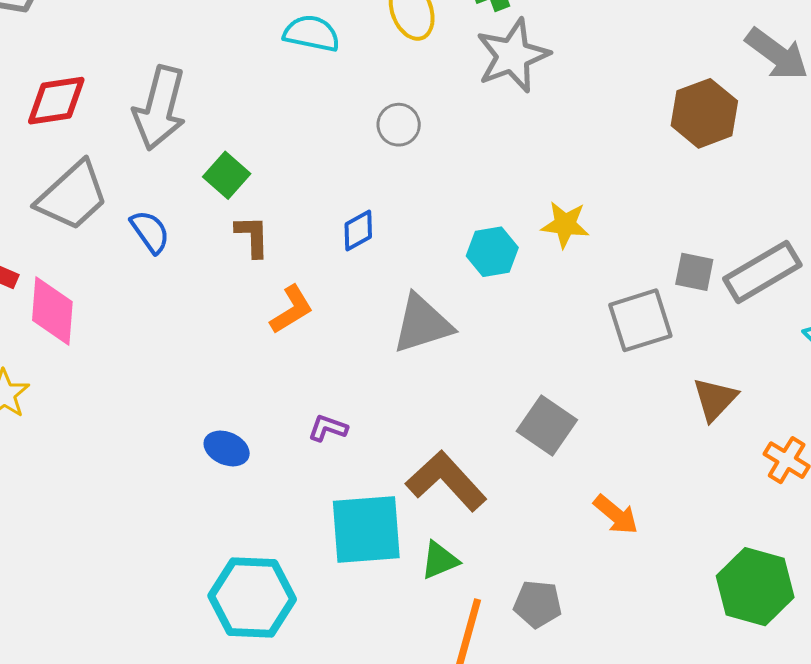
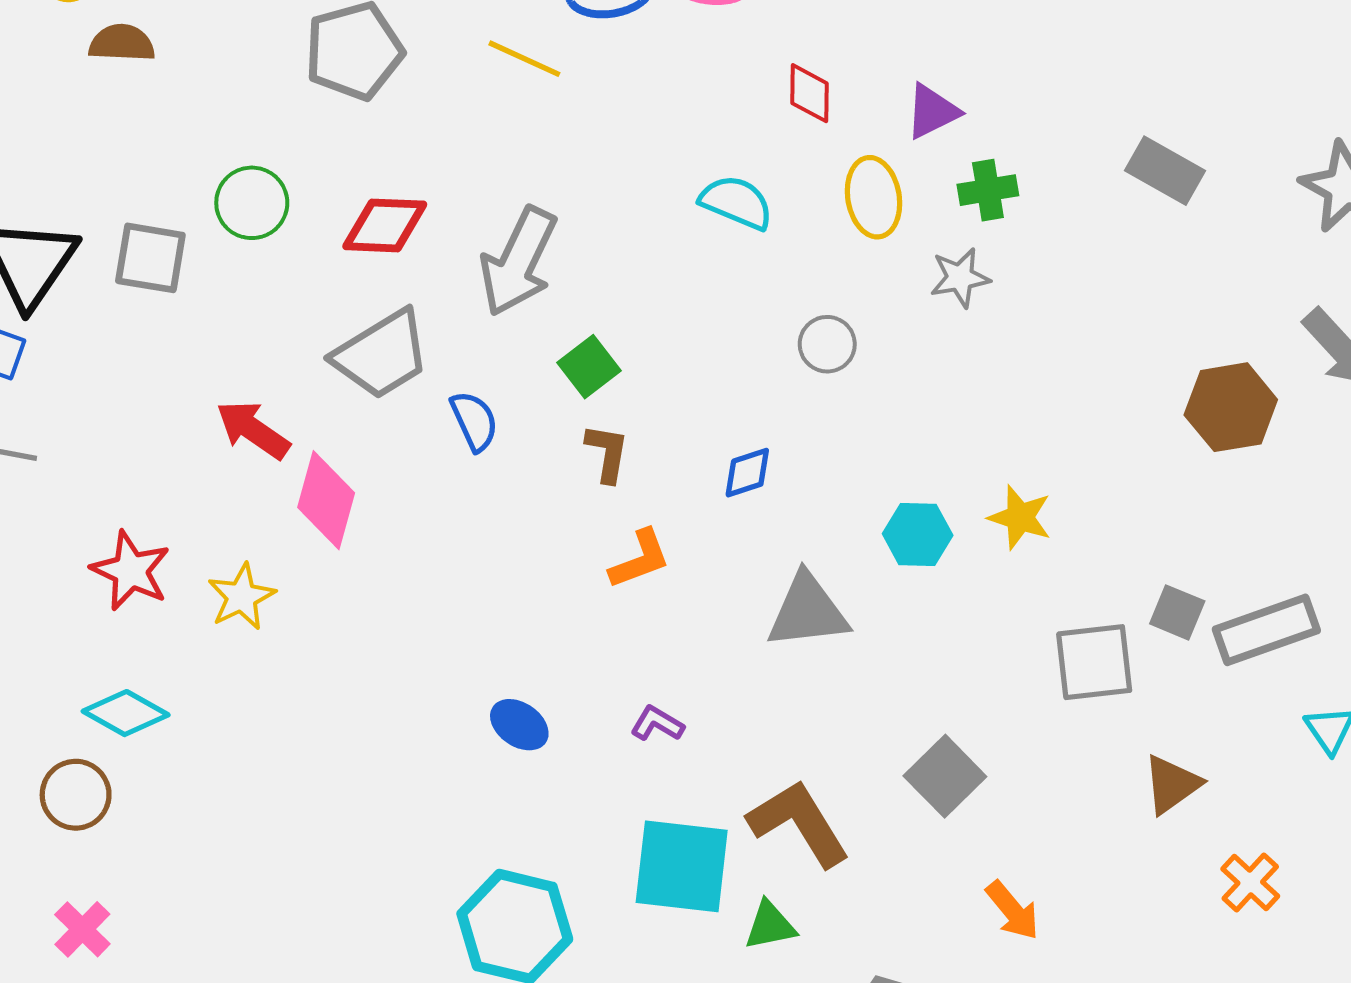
gray star: (513, 56) -> (960, 278), moved, size x0.6

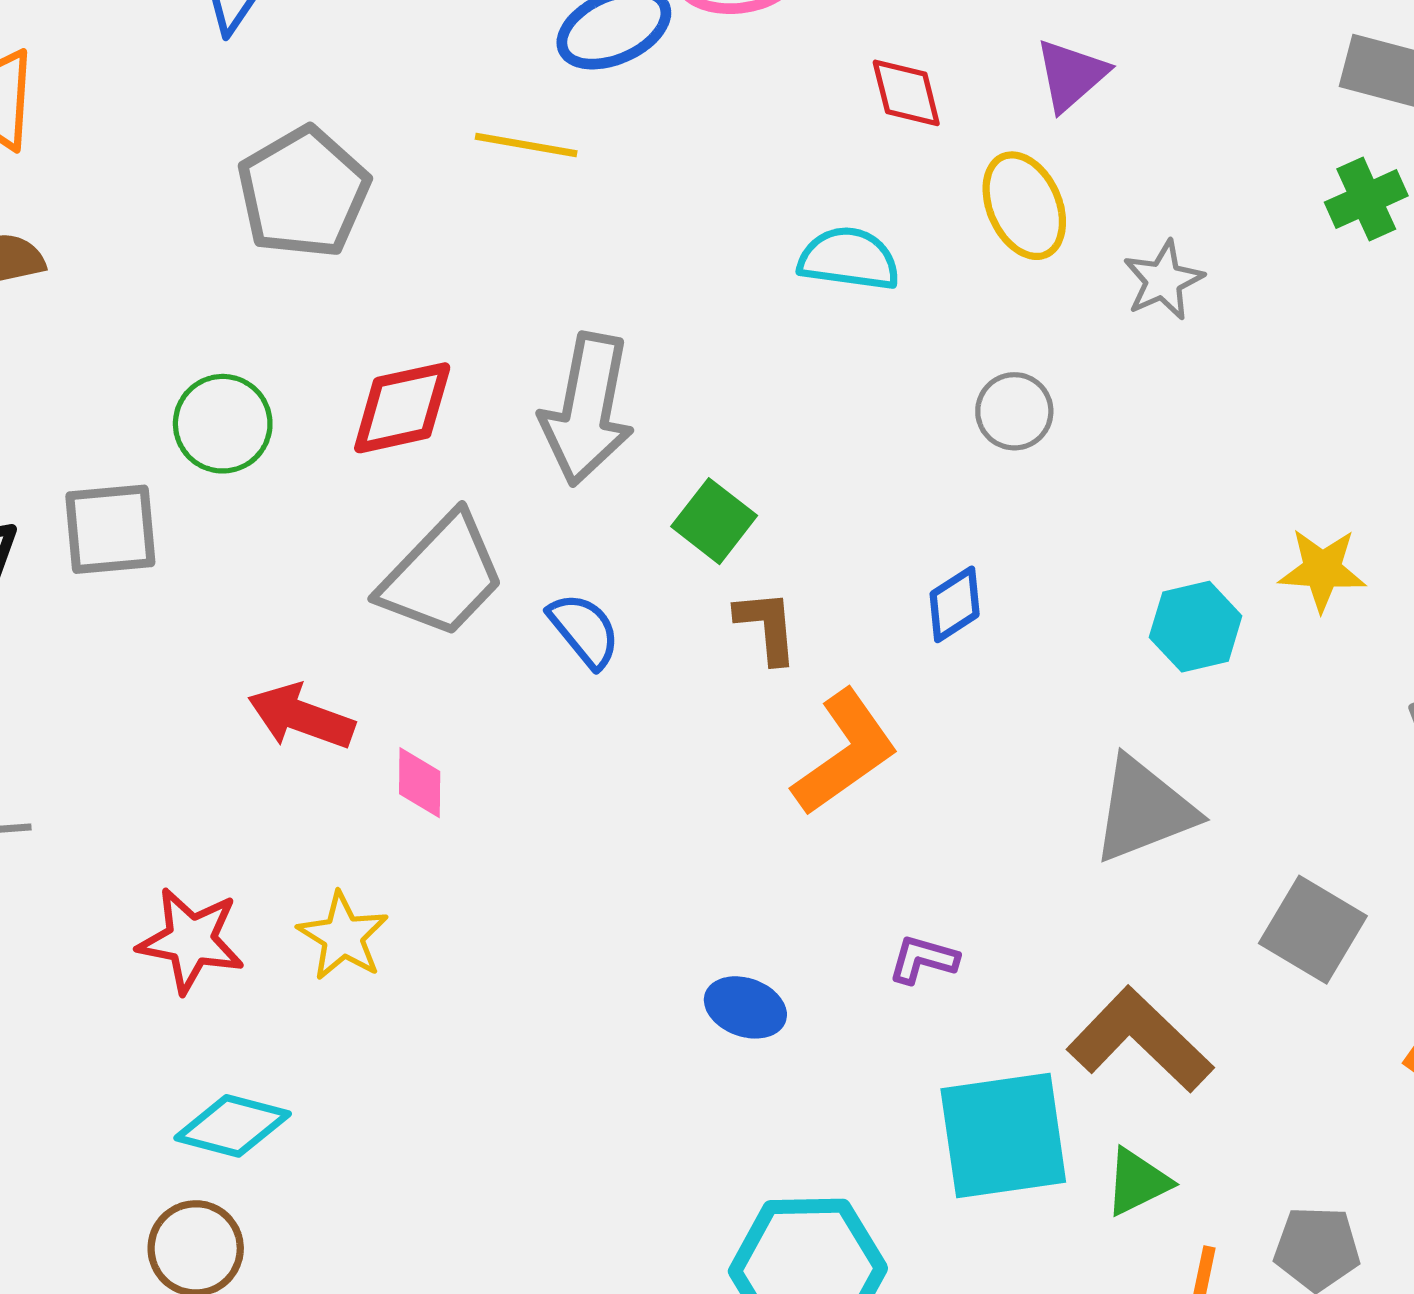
green cross: (988, 190) -> (1366, 199), moved
pink diamond: (326, 500) -> (420, 783), size x0.6
orange L-shape: (640, 559) -> (845, 753), size x1.4
gray triangle: (808, 611) -> (1144, 810), moved

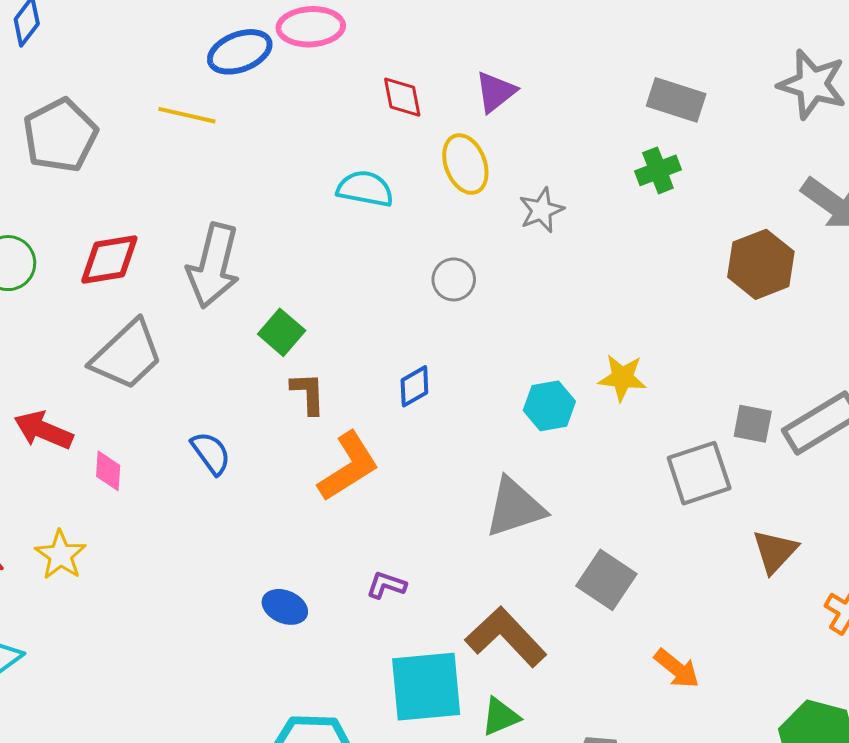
blue semicircle: (584, 630) -> (211, 453), moved

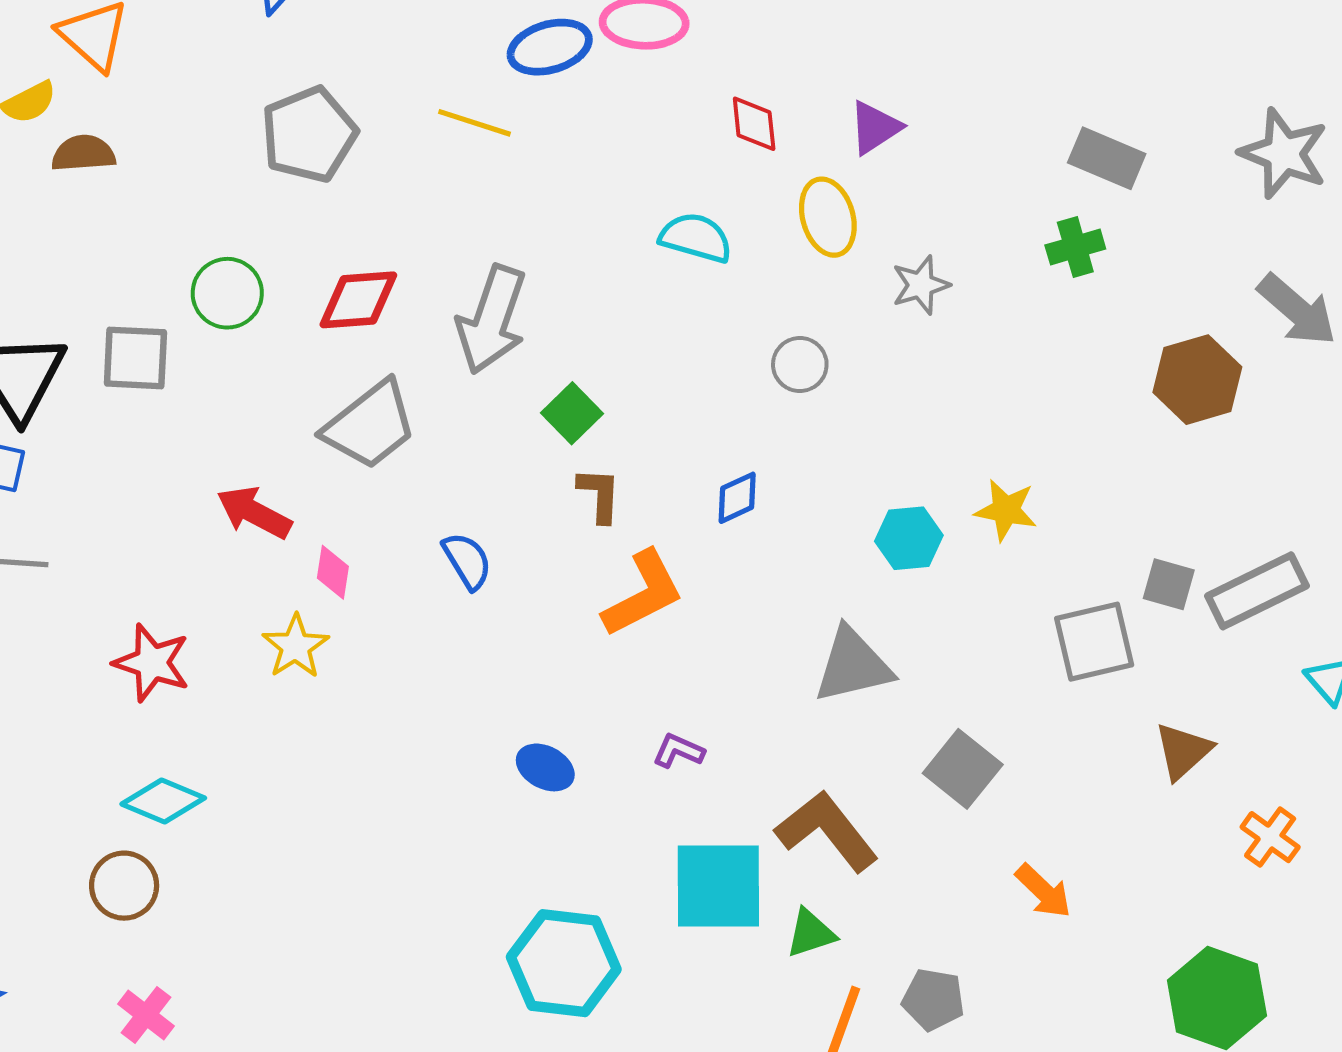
yellow star: (61, 555) -> (295, 646), moved

